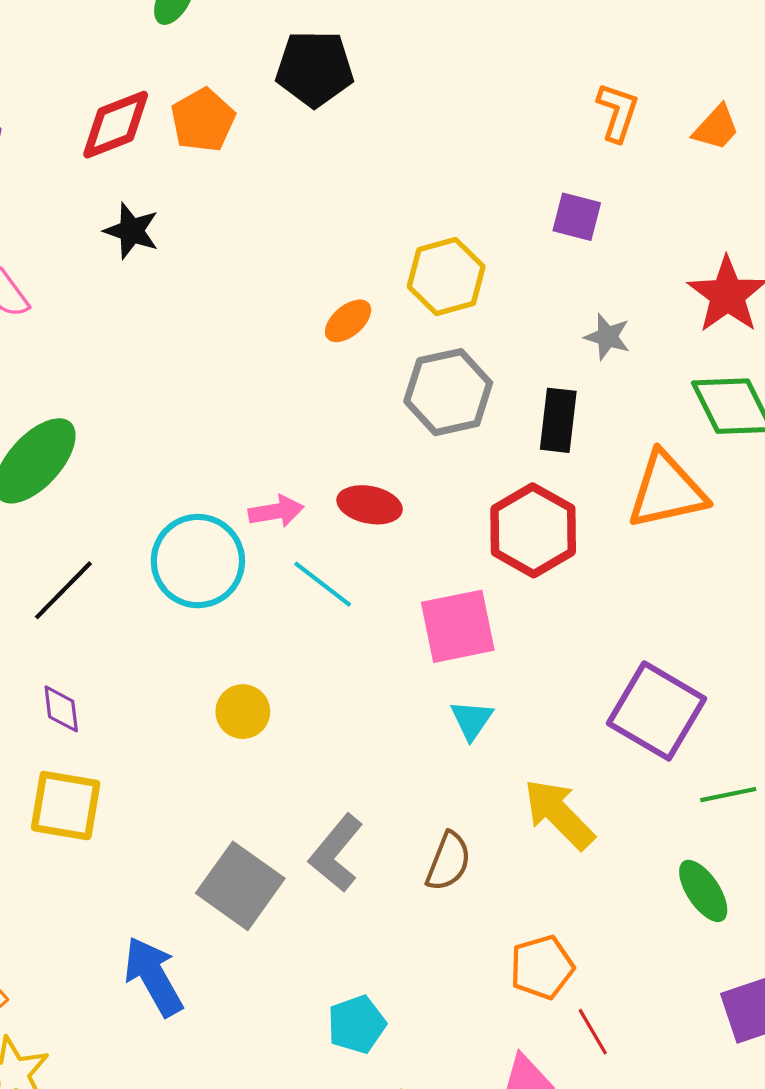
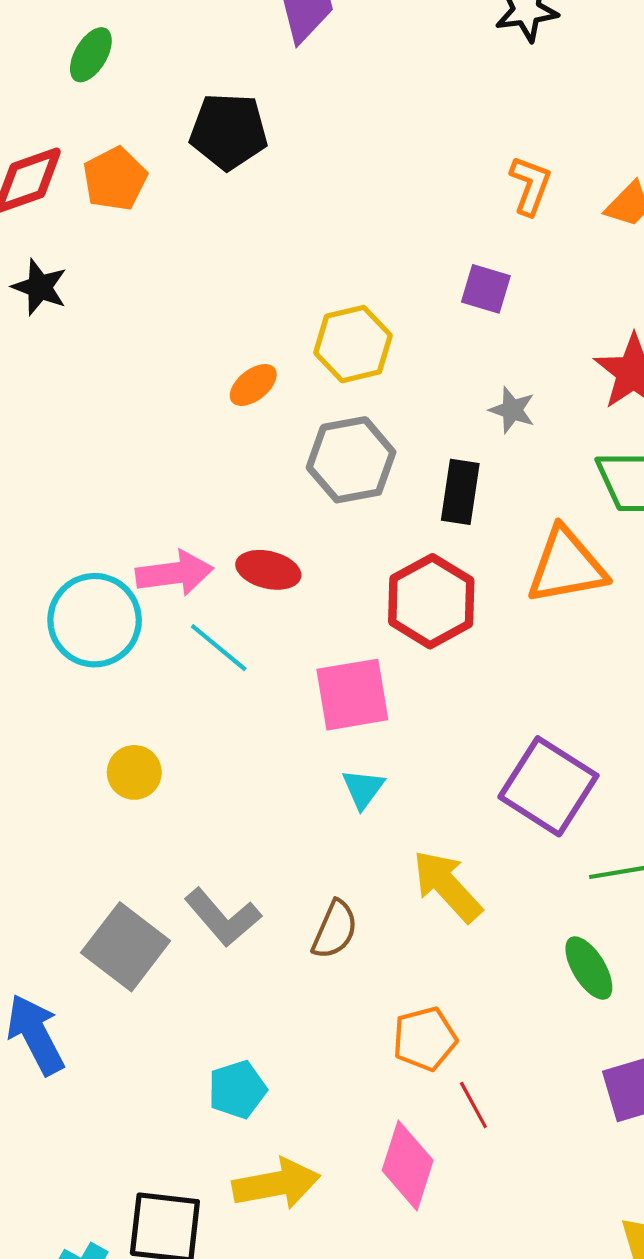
pink arrow: (276, 511) -> (175, 573), size x1.4
gray L-shape: (336, 853) -> (223, 917), turned -82

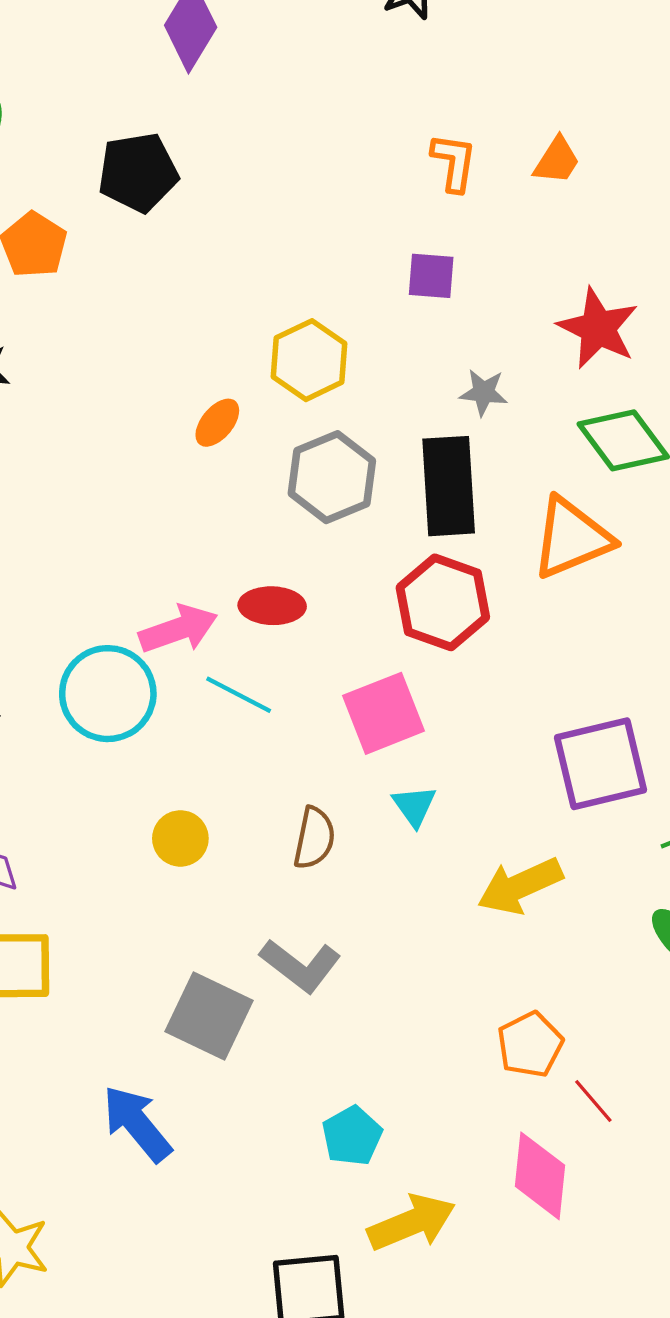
black rectangle: (460, 492) -> (449, 486), size x1.5
purple square: (548, 786) -> (601, 764), turned -34
yellow arrow: (447, 886) -> (520, 886), turned -60
brown semicircle: (335, 930) -> (314, 838), moved

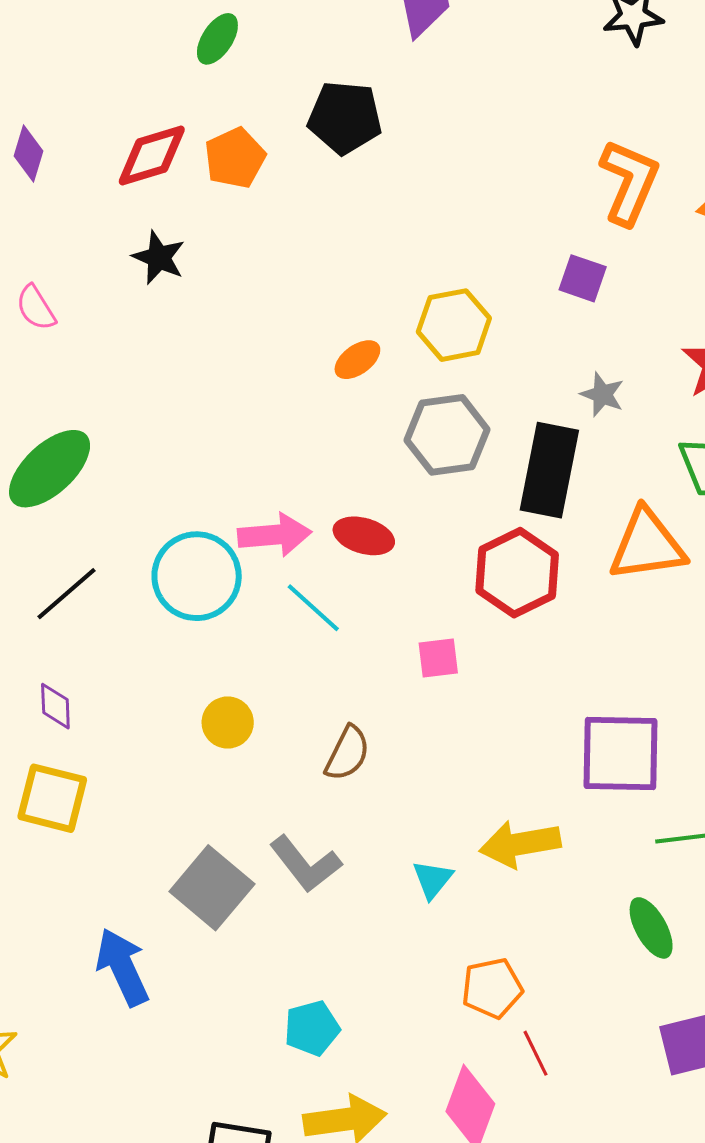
orange L-shape: (454, 162) -> (629, 182), size x1.5
pink square: (383, 713) -> (438, 658), size x0.6
cyan triangle: (414, 806) -> (433, 879), moved

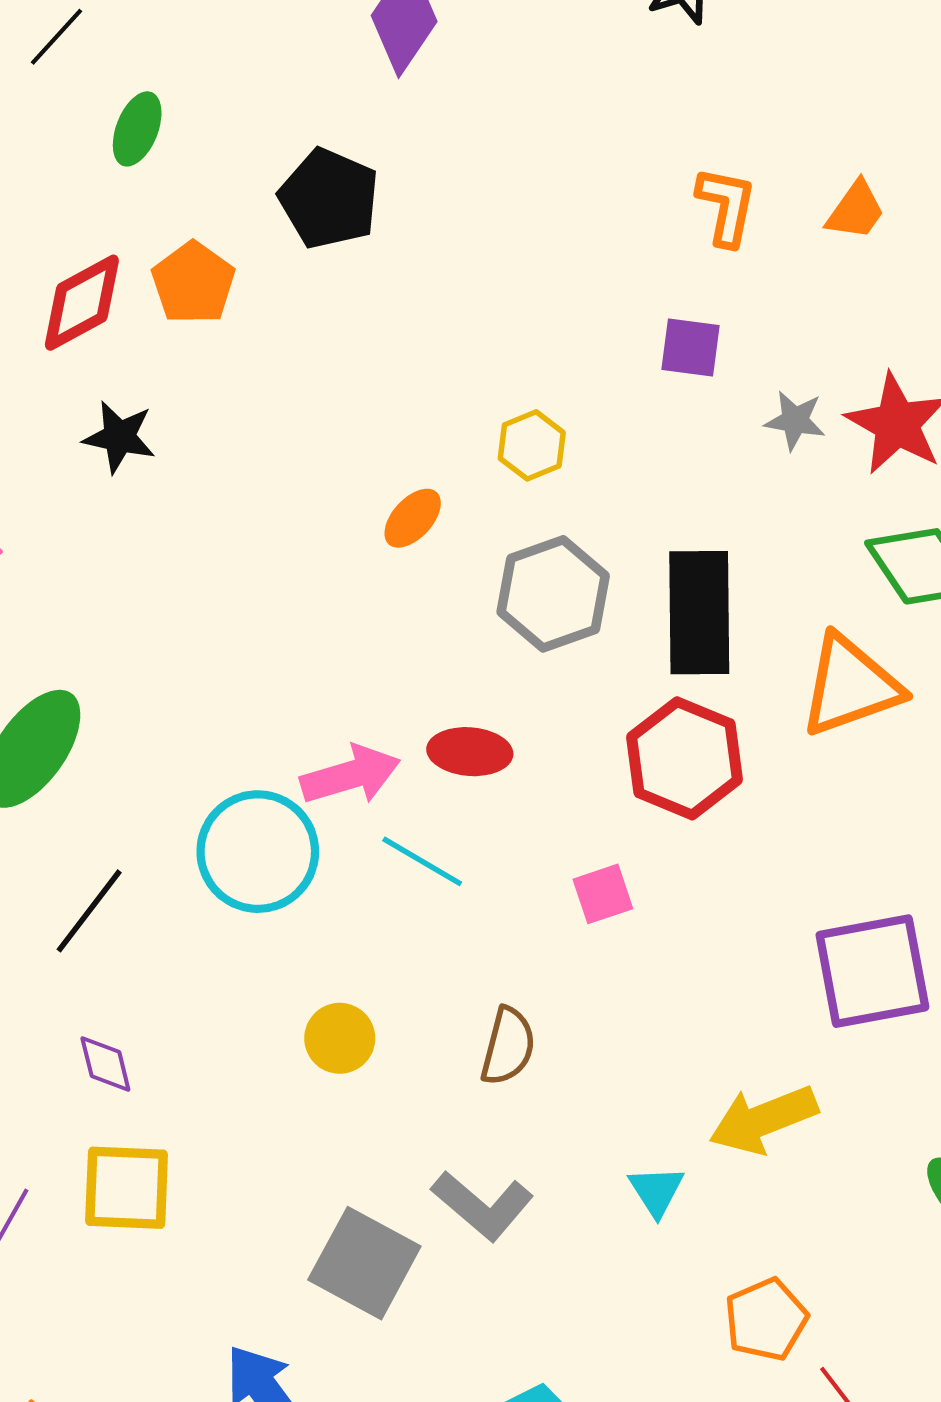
black pentagon: (345, 118) -> (329, 199), turned 30
orange L-shape: (629, 182) -> (726, 206), size x0.7
yellow hexagon: (454, 325) -> (532, 445), size x0.7
gray star: (602, 395) -> (795, 420), moved

